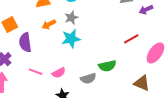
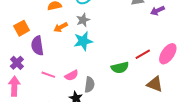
red line: (131, 39) -> (143, 54), moved
gray semicircle: (88, 78) -> (89, 85), moved, turned -63

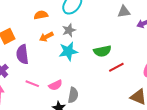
red line: (143, 54) -> (116, 67), moved
green semicircle: (120, 68) -> (102, 51), moved

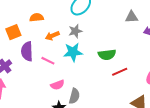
orange semicircle: (41, 15) -> (37, 17), moved
pink line: (32, 84) -> (48, 61), moved

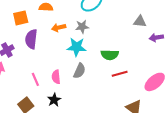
pink line: (48, 61) -> (35, 79), moved, turned 32
pink semicircle: (57, 85) -> (56, 77), turned 96
gray semicircle: (74, 96) -> (79, 71), moved

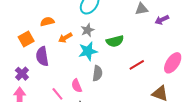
green semicircle: (110, 55) -> (115, 41), moved

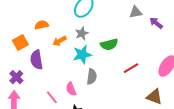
purple arrow: (162, 20) -> (156, 23), turned 64

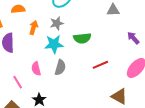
purple arrow: (156, 23) -> (133, 38), moved
orange arrow: (59, 41) -> (34, 28), turned 128
pink semicircle: (71, 89) -> (36, 69), moved

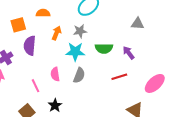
purple arrow: (133, 38) -> (129, 53), moved

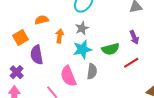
green semicircle: (104, 48) -> (110, 49), moved
purple arrow: (129, 53) -> (134, 37), turned -152
pink semicircle: (55, 74) -> (68, 76), size x1.5

